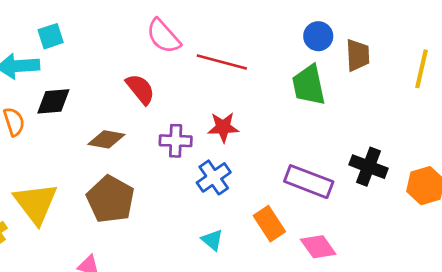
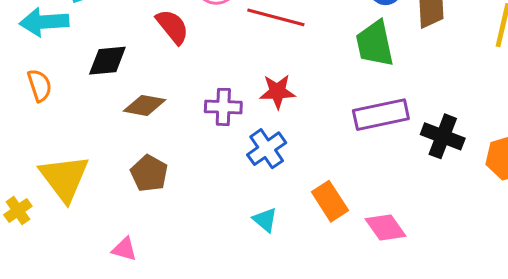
red semicircle: (140, 89) -> (172, 27), moved
black diamond: (53, 101) -> (107, 61), moved
purple rectangle: (309, 182) -> (381, 115), moved, turned -33
brown pentagon: (110, 199) -> (149, 173), size x0.7

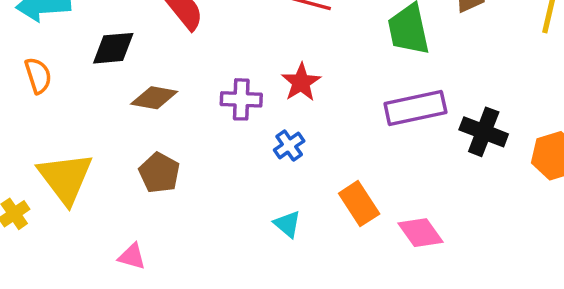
red star: (277, 92) -> (301, 82), turned -30
blue cross: (267, 149) -> (289, 145), size x0.7

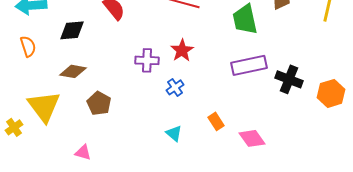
brown diamond: (154, 98) -> (73, 71), moved
orange rectangle: (359, 204) -> (216, 121), size x0.7

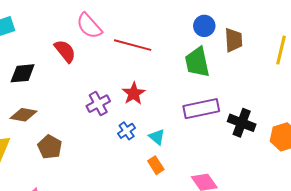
purple cross: (147, 60) -> (98, 104), turned -30
orange rectangle: (216, 121) -> (156, 165), moved
cyan triangle: (174, 133) -> (157, 137), moved

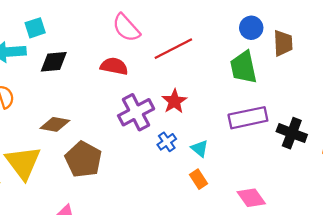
red line: (133, 45) -> (173, 49), turned -42
red semicircle: (65, 51) -> (114, 66), moved, turned -40
black diamond: (23, 73) -> (54, 62), moved
purple cross: (98, 104) -> (136, 112), size x1.4
brown pentagon: (50, 147) -> (83, 159), size x1.4

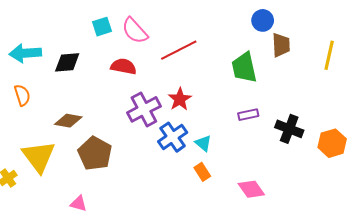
cyan square: (35, 28) -> (102, 27), moved
blue circle: (251, 28) -> (263, 20), moved
purple rectangle: (248, 118) -> (248, 115), size x0.6
blue cross: (167, 142) -> (173, 137), size x1.6

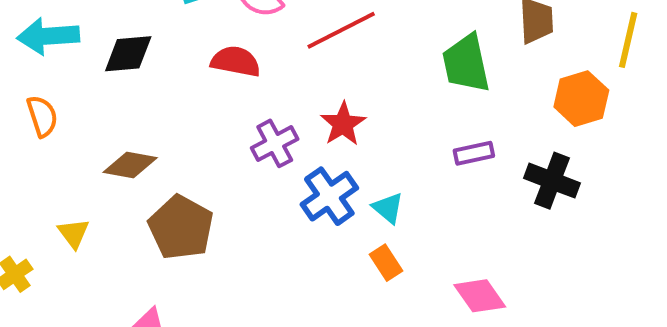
purple cross: (144, 109) -> (275, 143), size x0.7
orange hexagon: (332, 143) -> (581, 99), moved
yellow triangle: (39, 156) -> (74, 233), size x0.5

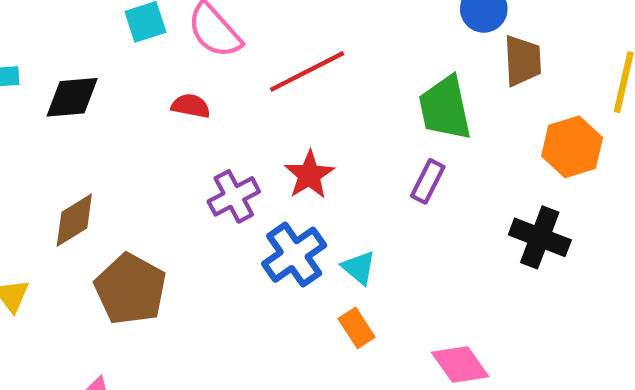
red semicircle: (236, 61) -> (191, 106), size x0.7
purple rectangle: (474, 153) -> (428, 181), moved, turned -51
brown diamond: (130, 165) -> (74, 220), turned -42

